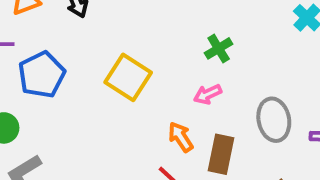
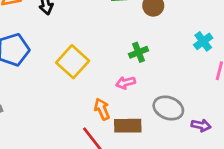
gray ellipse: (274, 120) -> (168, 108), turned -68
brown rectangle: (221, 154) -> (128, 126), turned 68

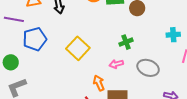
cyan cross: (203, 41) -> (173, 35), turned 32
gray ellipse: (168, 108) -> (148, 68), moved

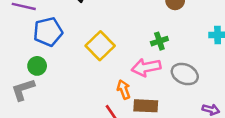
green circle: (11, 62) -> (37, 66), moved
pink arrow: (116, 64) -> (146, 67), size x1.6

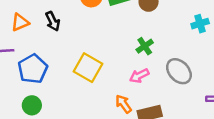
pink arrow: (146, 67) -> (139, 76), size x0.7
gray ellipse: (185, 74) -> (179, 71), turned 40

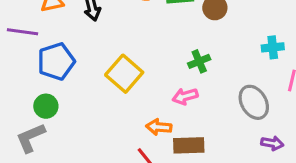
gray ellipse: (179, 71) -> (254, 102), moved
orange arrow: (123, 104) -> (159, 127), turned -60

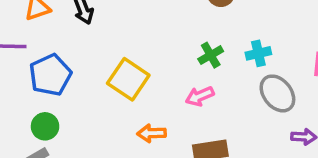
cyan cross: (273, 47) -> (258, 53), moved
orange arrow: (159, 127) -> (151, 133), moved

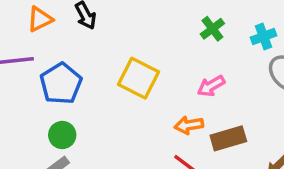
green cross: (211, 55) -> (212, 29), moved
orange arrow: (151, 133) -> (189, 125), moved

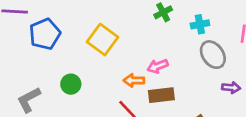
pink arrow: (211, 86) -> (158, 66), moved
green circle: (62, 135) -> (71, 84), moved

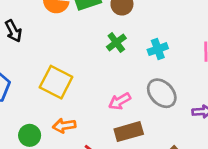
gray ellipse: (213, 55) -> (162, 93), moved
orange arrow: (134, 80) -> (64, 126), moved

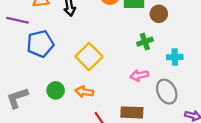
pink arrow: (120, 101) -> (139, 75), moved

